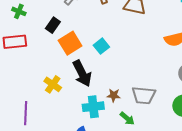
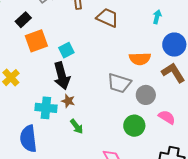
black arrow: (82, 73) -> (62, 76), moved
gray trapezoid: (144, 95) -> (119, 83), moved

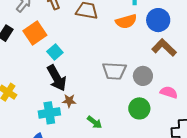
orange square: (36, 41) -> (35, 33), moved
orange semicircle: (140, 59) -> (126, 21), moved
green arrow: (77, 126) -> (95, 122), moved

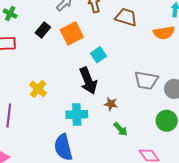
cyan square: (55, 52) -> (99, 55), moved
brown star: (69, 101) -> (111, 104), moved

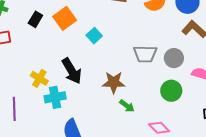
black arrow: (88, 81) -> (72, 71), moved
brown star: (111, 104) -> (114, 82), size x1.6
cyan cross: (77, 114) -> (55, 97), moved

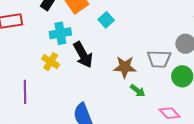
gray trapezoid: (145, 54) -> (159, 59), moved
cyan cross: (55, 97) -> (60, 33), moved

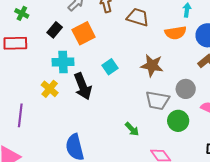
cyan square: (106, 20) -> (110, 67), moved
brown star: (125, 67) -> (152, 65), moved

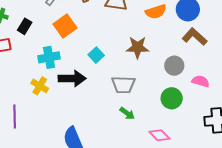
black rectangle: (55, 30) -> (25, 26), moved
black arrow: (83, 86) -> (72, 78), turned -60
gray trapezoid: (157, 101) -> (123, 85), moved

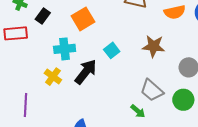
black arrow: (72, 78) -> (86, 72), turned -56
gray trapezoid: (123, 85) -> (152, 90), moved, turned 35

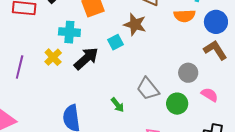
brown star: (153, 46) -> (135, 24), moved
purple line: (25, 105) -> (20, 67), moved
green arrow: (138, 111) -> (117, 105), moved

